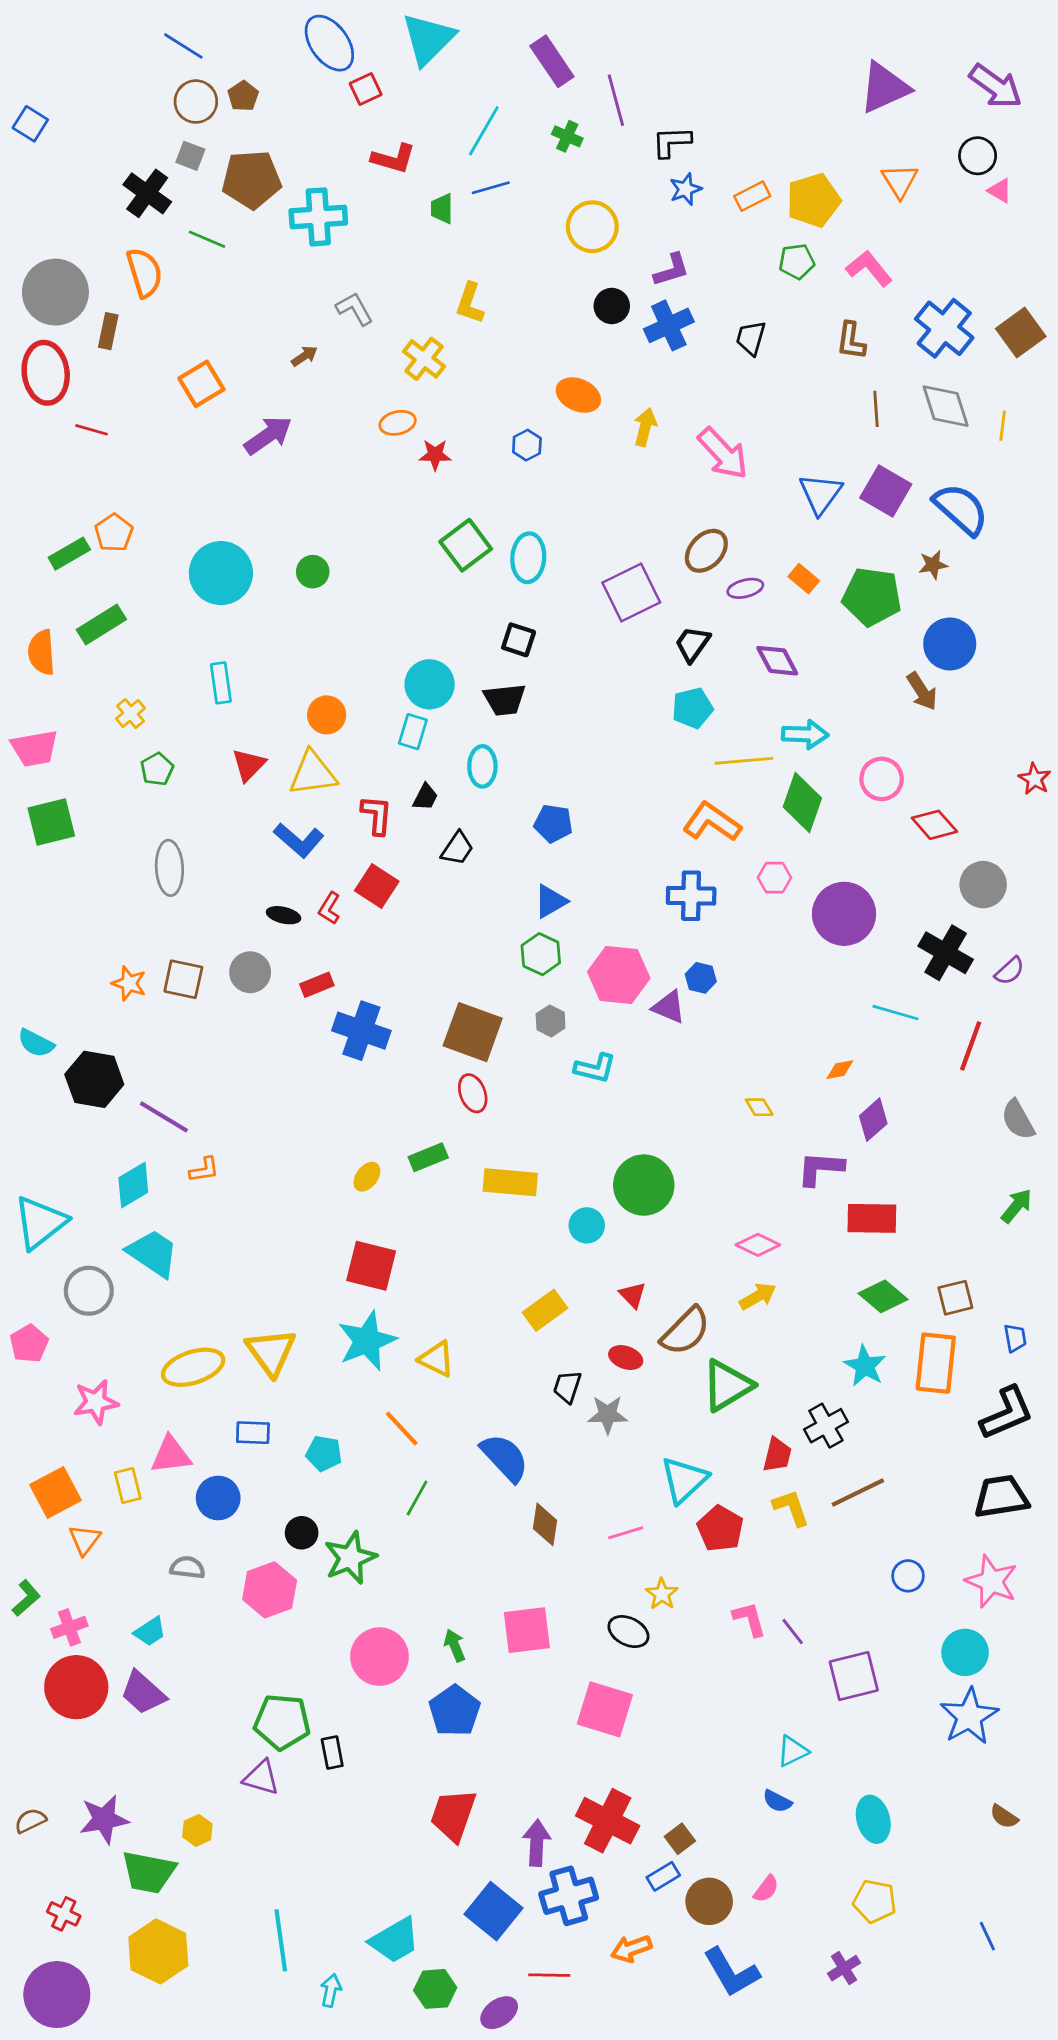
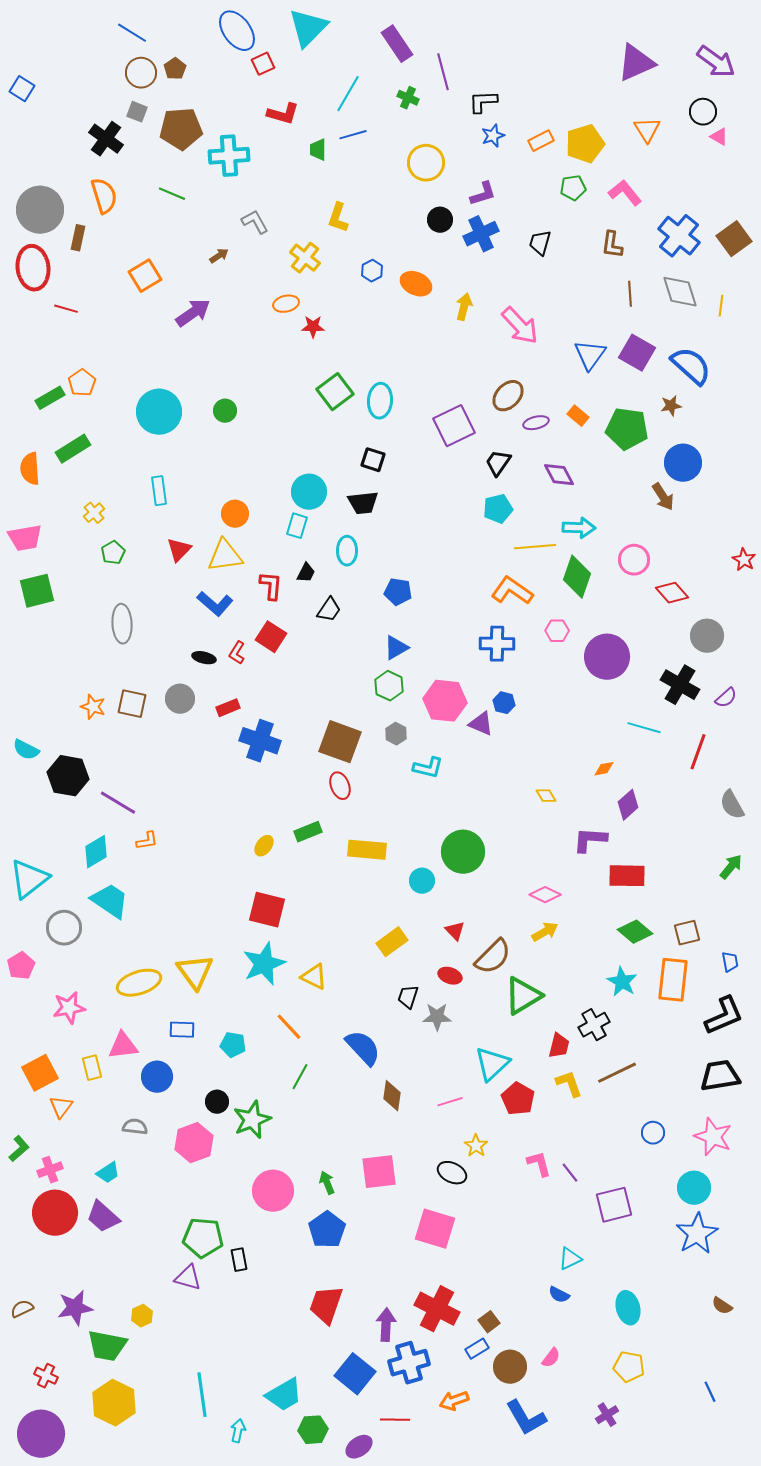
green line: (207, 239) -> (172, 194), moved
blue hexagon: (527, 445) -> (372, 271), moved

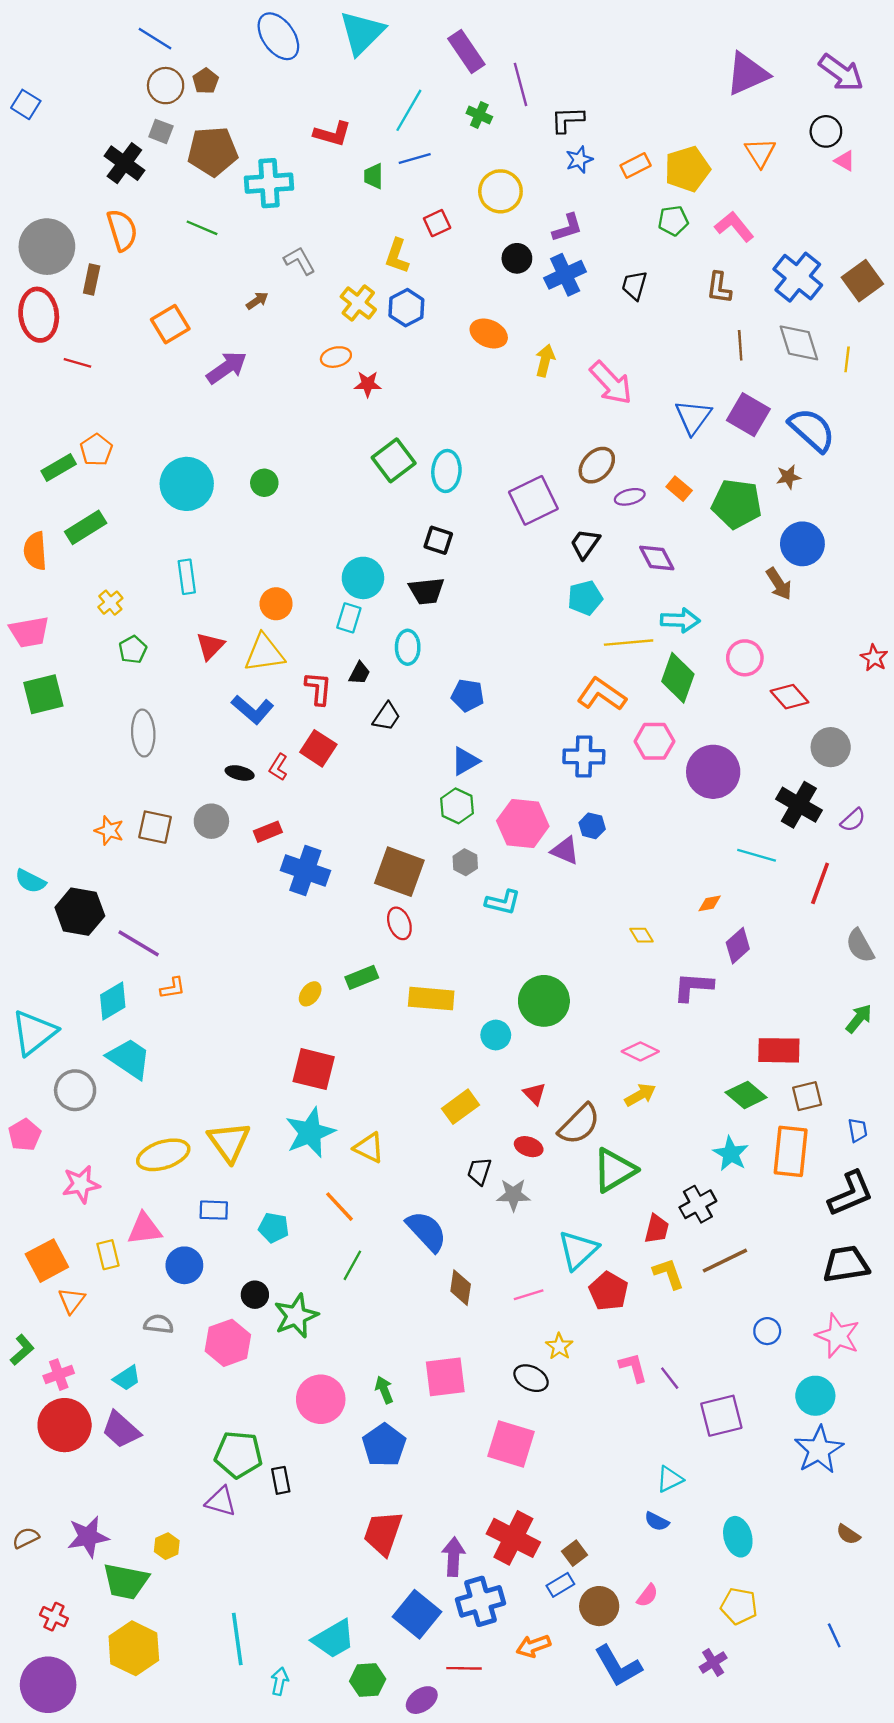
red square: (263, 64) -> (437, 223), moved
blue hexagon: (372, 271) -> (406, 308), moved, size x1.4
pink hexagon: (557, 631) -> (654, 741), size x1.4
red rectangle: (627, 876) -> (779, 1050), moved

